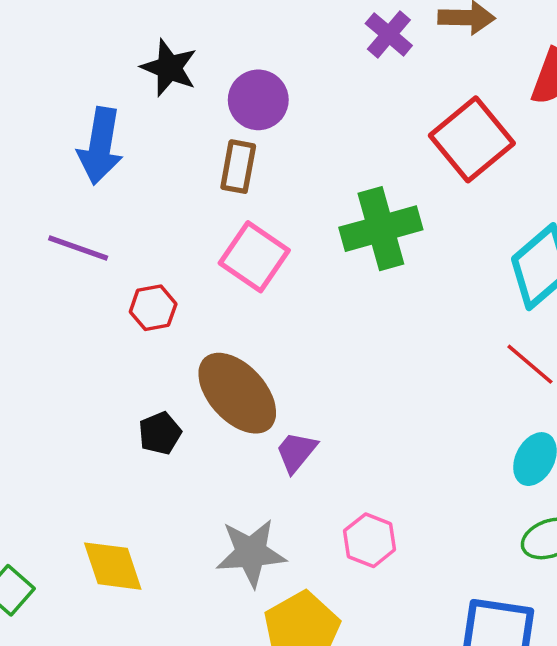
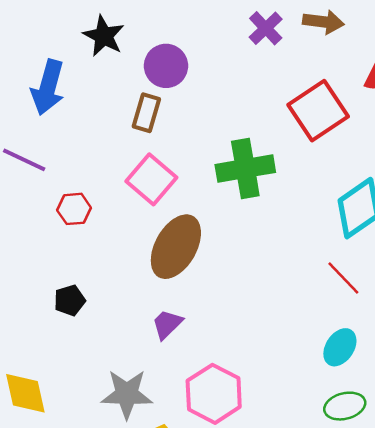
brown ellipse: (237, 393) -> (176, 247), moved, turned 66
pink hexagon: (370, 540) -> (214, 394), size x1.5

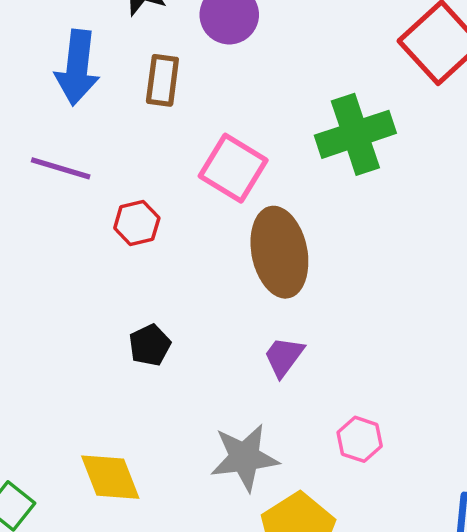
brown rectangle: (146, 113) -> (162, 80), moved
brown ellipse: (176, 247) -> (279, 252), turned -32
pink hexagon: (214, 394) -> (360, 439), size x0.6

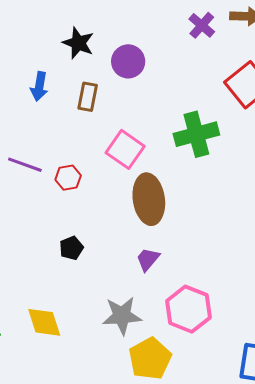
blue arrow: (77, 67) -> (39, 86), size x0.7
purple line: (61, 168) -> (25, 165), moved
pink hexagon: (360, 439) -> (188, 309), size x1.8

